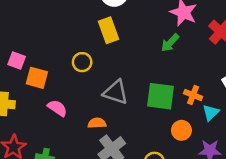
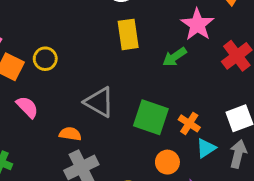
yellow rectangle: (108, 30) -> (128, 34), moved
yellow circle: (82, 62) -> (45, 59), moved

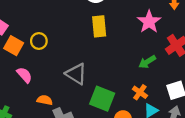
green arrow: (174, 57) -> (147, 62), moved
green square: (151, 117) -> (102, 99), moved
orange semicircle: (70, 134) -> (45, 100), moved

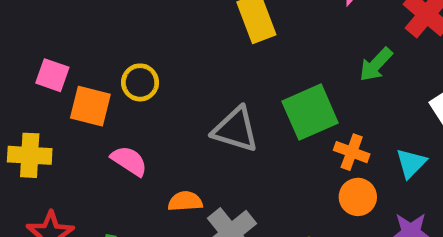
orange cross: (140, 92) -> (352, 152), moved
green square: (102, 99) -> (310, 112), moved, turned -30

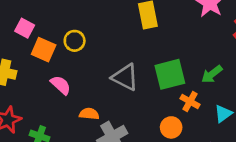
green arrow: (376, 65) -> (212, 74), moved
orange circle: (358, 197) -> (171, 127), moved

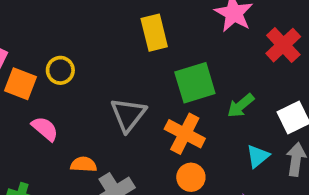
green square: (170, 74) -> (195, 83), moved
gray triangle: (125, 77) -> (128, 115), turned 44
orange cross: (190, 101) -> (185, 134), moved, size x1.5

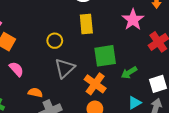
yellow circle: (60, 70) -> (55, 41), moved

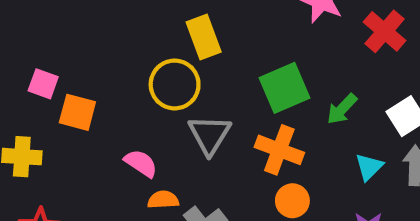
yellow rectangle: (86, 24) -> (204, 37), moved
yellow circle: (55, 41) -> (175, 84), size x1.5
pink semicircle: (16, 69) -> (141, 163), moved

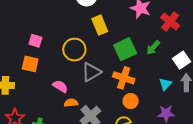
yellow rectangle: (204, 37) -> (100, 25), moved
pink square: (43, 84) -> (35, 41), moved
green arrow: (342, 109) -> (153, 48), moved
gray triangle: (210, 135) -> (91, 72), turned 30

